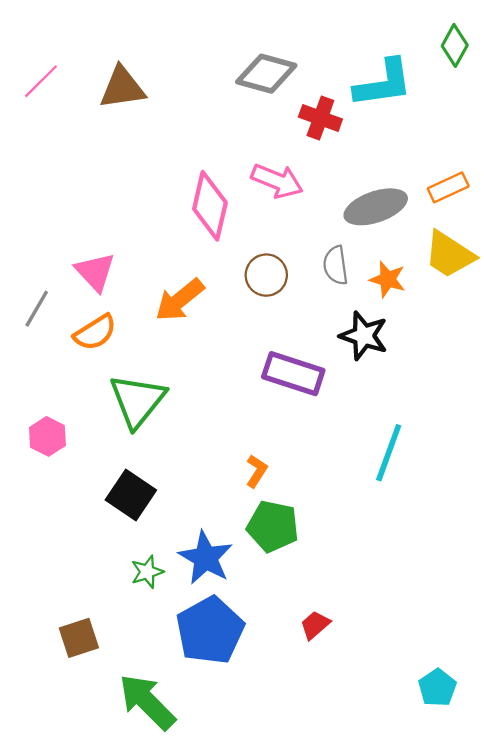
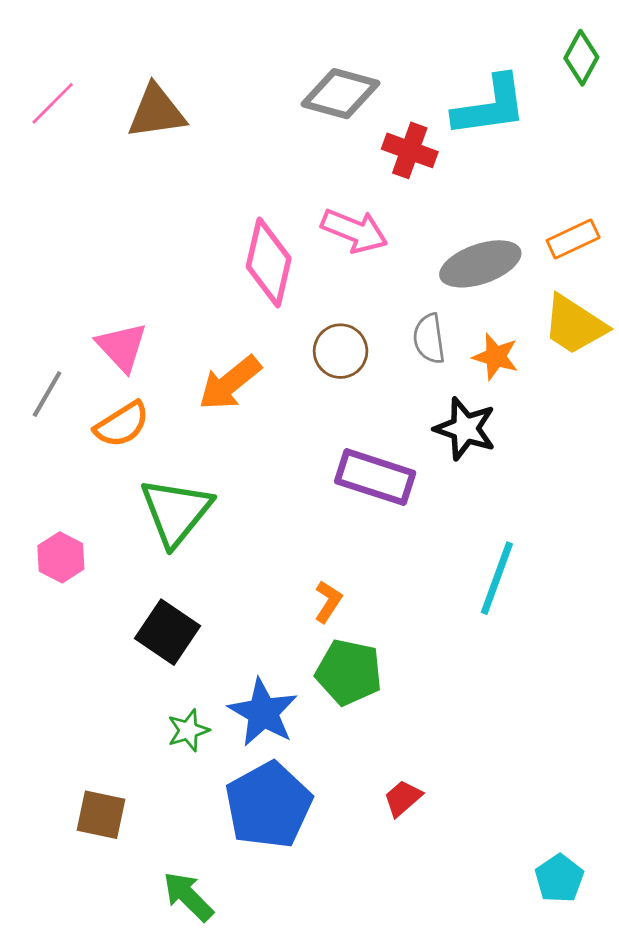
brown square: (79, 638) -> (101, 815), turned 30
green arrow: (147, 702) -> (188, 896), size x0.7

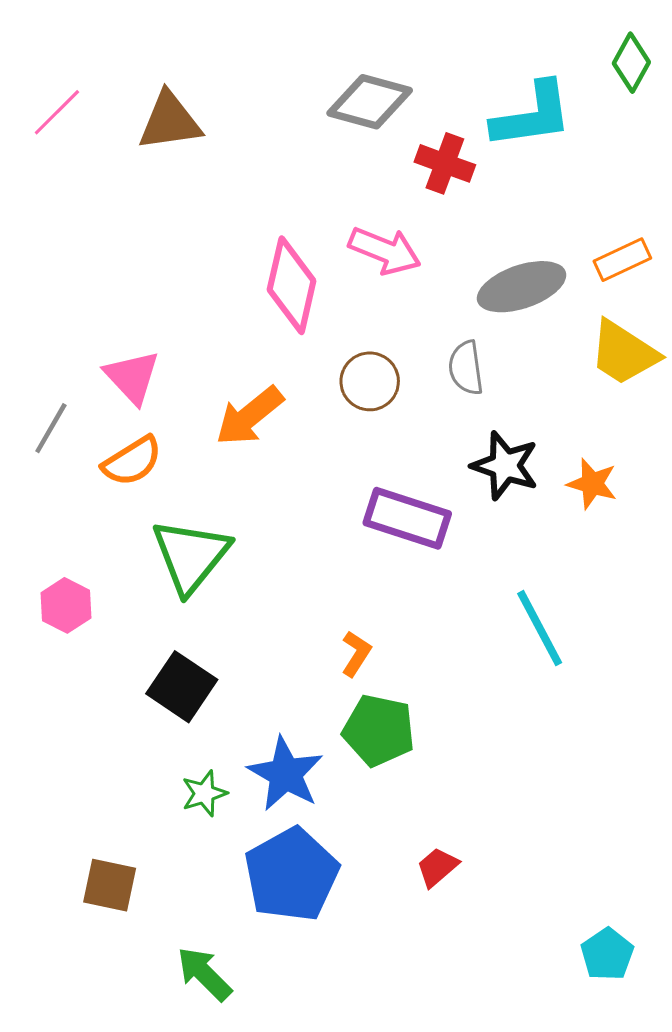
orange star: (496, 357) -> (592, 484), moved
cyan line: (497, 578) -> (540, 628), turned -48

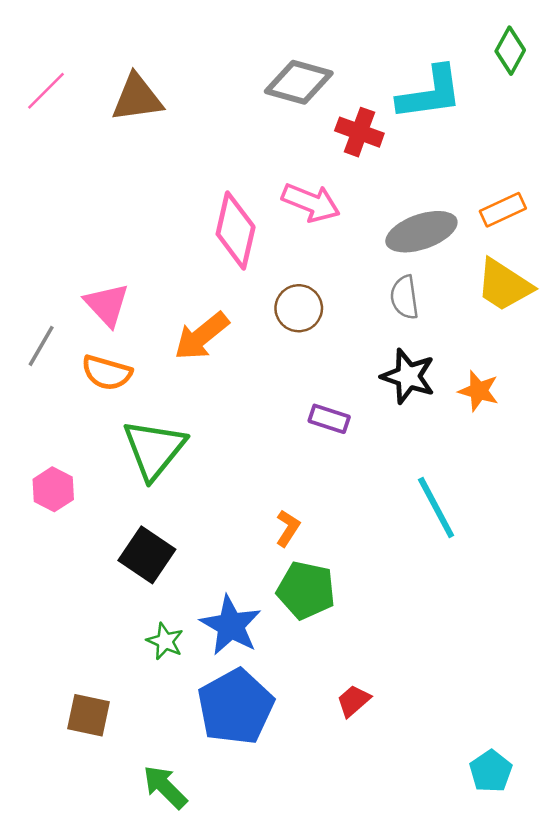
gray semicircle: (466, 368) -> (404, 297), moved
orange semicircle: (132, 461) -> (107, 373), turned 48
purple rectangle: (407, 518) -> (329, 419), size x0.6
green star: (204, 793) -> (165, 641), turned -30

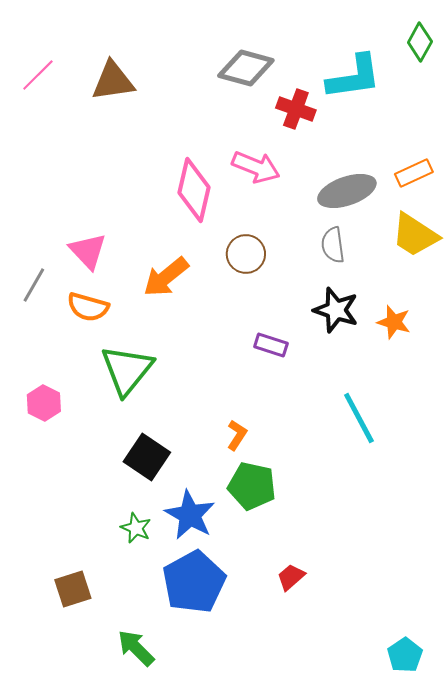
black square: (147, 555) -> (147, 457), moved
brown square: (89, 715) -> (73, 589), turned -30
cyan pentagon: (491, 771) -> (405, 655), moved

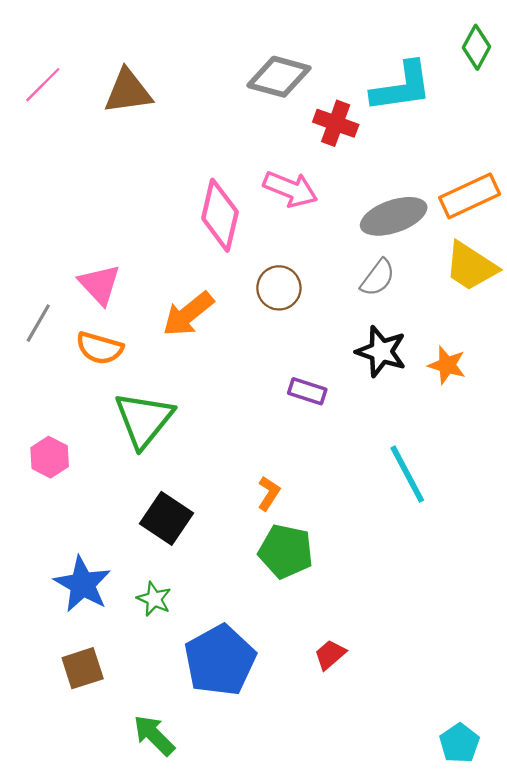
orange rectangle: (414, 173) -> (470, 196), size x1.4
gray semicircle: (333, 245) -> (378, 278), turned -135
blue star: (190, 515) -> (83, 584), moved

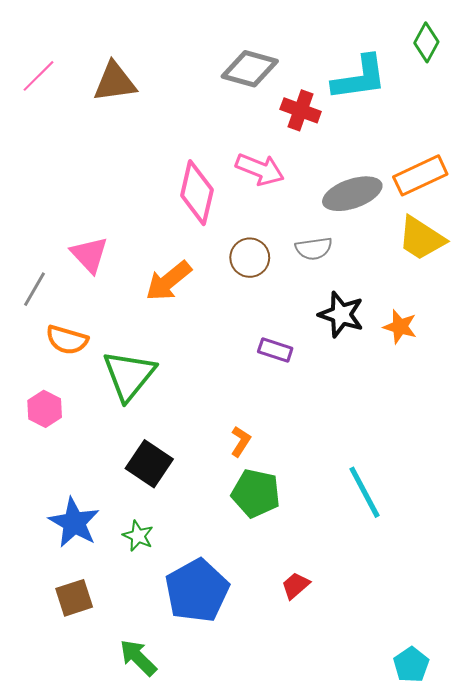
gray semicircle: (378, 278) -> (314, 248), moved, turned 45
orange semicircle: (100, 348) -> (67, 340), moved
cyan line: (407, 474) -> (364, 492), moved

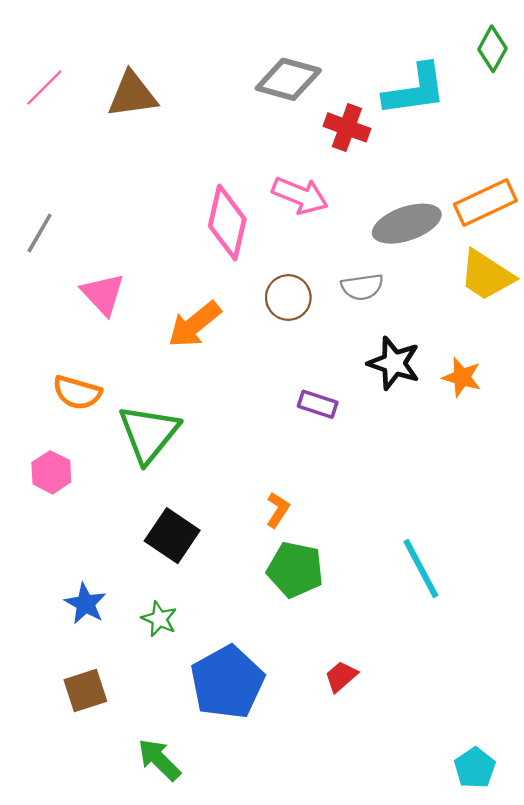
gray line: (35, 289) -> (40, 233), moved
blue star: (74, 523) -> (85, 604), size x0.7

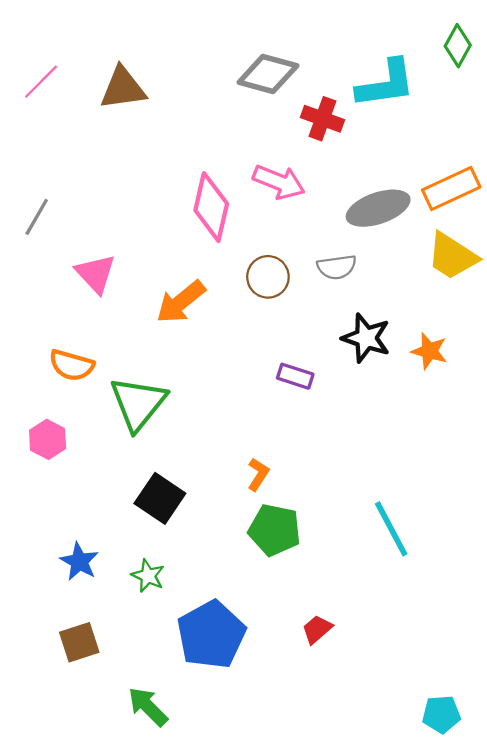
cyan pentagon: (475, 768) -> (441, 714), turned 30

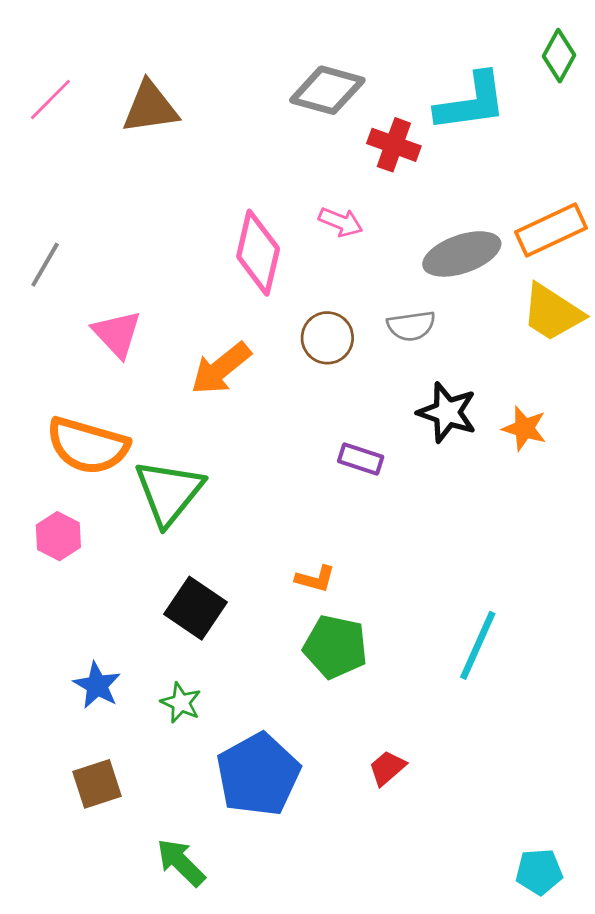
pink arrow: (279, 182) -> (341, 222), size x0.7
orange semicircle: (72, 365) -> (88, 446), size x1.5
orange L-shape: (258, 474) -> (315, 579), turned 72
cyan line: (391, 529) -> (478, 645), turned 52

